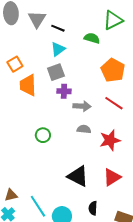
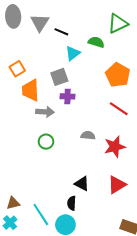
cyan triangle: (58, 49) -> (73, 53), moved
gray arrow: (82, 106) -> (45, 112), moved
black triangle: (78, 176) -> (82, 184), size x0.7
black semicircle: (93, 208) -> (72, 203), moved

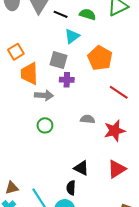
green semicircle: (96, 42) -> (88, 14), moved
orange pentagon: (118, 75) -> (100, 58), moved
gray square: (59, 77) -> (58, 60), turned 36

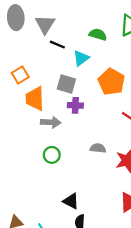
black line: (61, 14) -> (57, 45), moved
black triangle: (81, 168) -> (71, 201), moved

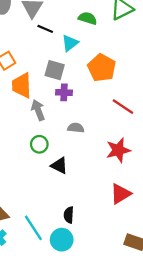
gray arrow: (51, 122) -> (38, 110), turned -114
gray semicircle: (98, 148) -> (76, 128), moved
black triangle: (71, 201) -> (59, 165), moved

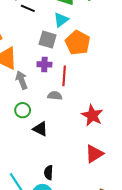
cyan triangle: (70, 43) -> (61, 20), moved
gray square: (55, 70) -> (48, 40), moved
red line: (123, 107) -> (64, 76), moved, turned 60
red star: (118, 150) -> (92, 115), turned -30

